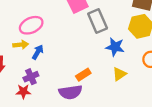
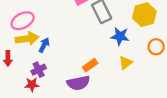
pink ellipse: (31, 25) -> (23, 21), moved
yellow arrow: (21, 45) -> (27, 39), size x1.5

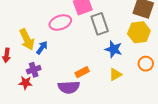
pink ellipse: (23, 21) -> (60, 23), moved
yellow arrow: (27, 39) -> (27, 39), turned 65

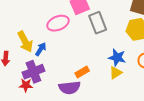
blue star: (114, 49) -> (117, 57), moved
purple cross: (34, 70) -> (33, 72), size x1.5

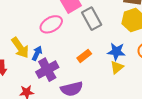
purple cross: (33, 72) -> (47, 70), moved
orange rectangle: (82, 72) -> (84, 56), moved

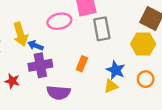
blue arrow: (37, 53) -> (36, 45), turned -112
orange rectangle: (84, 56) -> (82, 64), turned -48

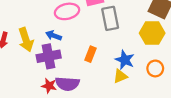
yellow arrow: (21, 34) -> (26, 40), moved
blue arrow: (36, 45) -> (54, 36), moved
red star: (12, 81) -> (49, 86), moved

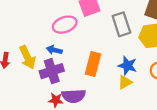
gray rectangle: (110, 18) -> (121, 24), moved
orange rectangle: (91, 54) -> (93, 64), size x1.5

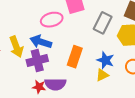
gray rectangle: (121, 24) -> (103, 23), turned 40
blue arrow: (54, 50) -> (41, 42), size x1.5

